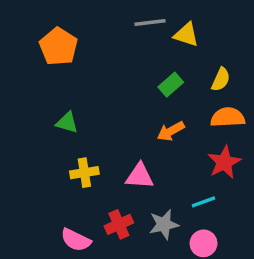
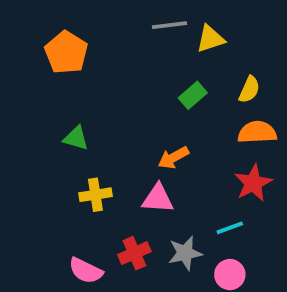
yellow triangle: (186, 35) -> (210, 39), turned -36
orange arrow: (171, 131) -> (173, 158), moved

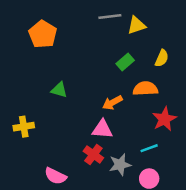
orange semicircle: (257, 132) -> (145, 89), moved
green triangle: (76, 138) -> (59, 90), moved
yellow cross: (95, 195) -> (24, 127), moved
red cross: (134, 253) -> (93, 155), moved, turned -30

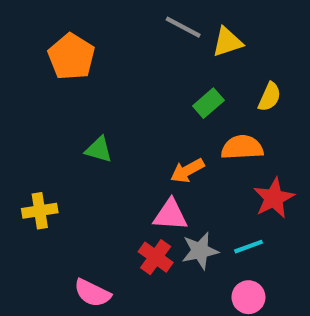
gray line: (110, 16) -> (183, 27), turned 35
gray star: (120, 165) -> (200, 251), moved

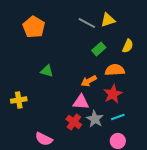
gray line: (183, 27) -> (87, 23), moved
red star: (274, 198) -> (113, 94), moved
gray star: (200, 251) -> (95, 119), turned -30

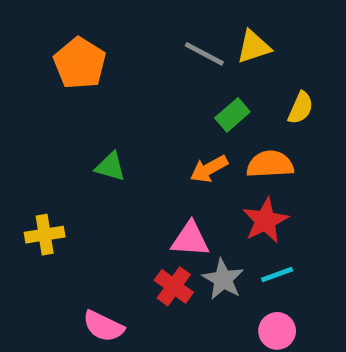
orange arrow: (89, 81) -> (209, 169), moved

